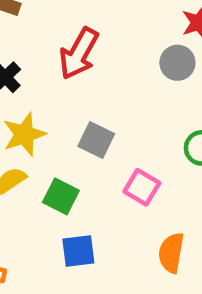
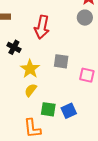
green square: (61, 196) -> (48, 109), moved

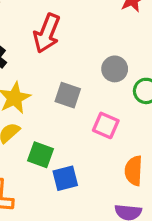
gray circle: (85, 18) -> (115, 69), moved
green square: (48, 109) -> (40, 155), moved

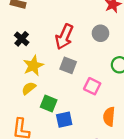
red arrow: (47, 33) -> (64, 37), moved
gray circle: (115, 69) -> (100, 33), moved

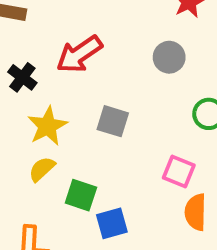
red arrow: (64, 37) -> (79, 54), moved, turned 35
pink square: (92, 86) -> (179, 171), moved

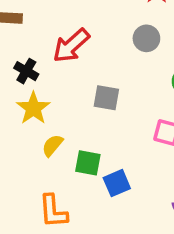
yellow star: (47, 126) -> (33, 108), moved

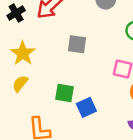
black cross: (26, 71) -> (16, 13), moved, turned 30
yellow semicircle: (52, 145) -> (20, 84), moved

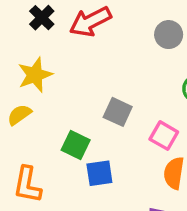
black cross: (16, 13) -> (42, 18), turned -30
gray square: (77, 44) -> (118, 112), moved

